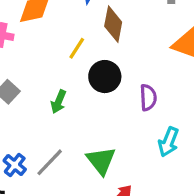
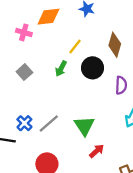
brown diamond: (113, 24) -> (115, 45), moved
green arrow: (59, 102) -> (61, 69), moved

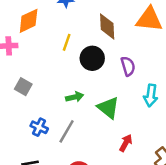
green arrow: (61, 69) -> (75, 97), moved, turned -112
blue cross: (24, 123) -> (39, 127), moved
green triangle: (84, 126) -> (108, 108), moved

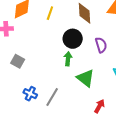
yellow line: (67, 42) -> (50, 13), moved
green arrow: (75, 97) -> (68, 59), moved, turned -72

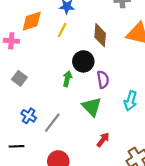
purple semicircle: (101, 45) -> (103, 80), moved
green arrow: (68, 59) -> (67, 79), moved

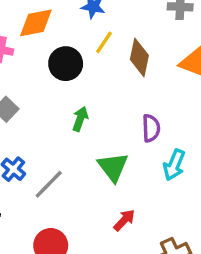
yellow line: (62, 30) -> (104, 42), moved
black circle: (83, 61) -> (66, 64), moved
purple semicircle: (103, 80) -> (151, 128), moved

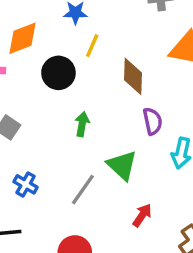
brown diamond: (139, 57) -> (133, 76), moved
gray line: (49, 184) -> (83, 190), moved

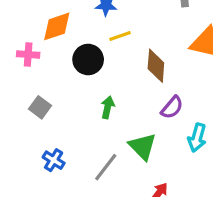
yellow line: (92, 46) -> (120, 36), turned 45
purple semicircle: (153, 121) -> (172, 107), turned 50

